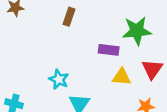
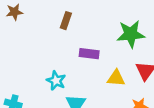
purple rectangle: (109, 50) -> (89, 54), moved

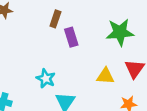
purple rectangle: (89, 54) -> (71, 37), moved, turned 66

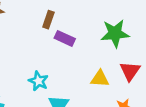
purple rectangle: (71, 37) -> (65, 38), turned -48

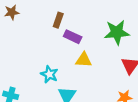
yellow triangle: (100, 79) -> (84, 60), moved

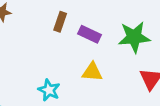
purple rectangle: (73, 37) -> (89, 34), moved

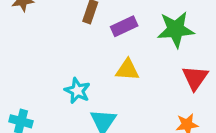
purple rectangle: (89, 34) -> (124, 26), turned -50

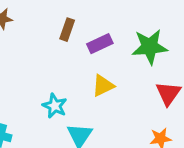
yellow triangle: (127, 70) -> (103, 86), turned -30

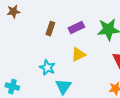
brown rectangle: (67, 30) -> (50, 29), moved

